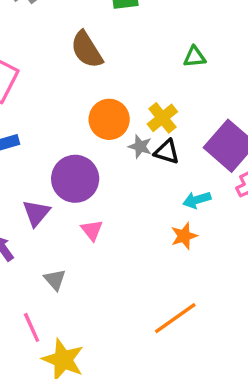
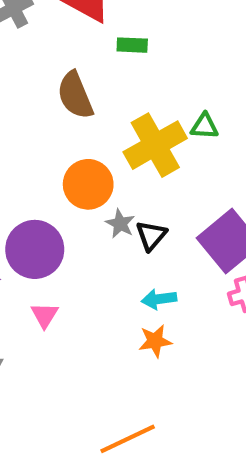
yellow cross: (162, 118) -> (155, 145), moved, size x1.6
black triangle: (167, 152) -> (151, 236), turned 44
cyan arrow: (197, 200) -> (159, 299), moved

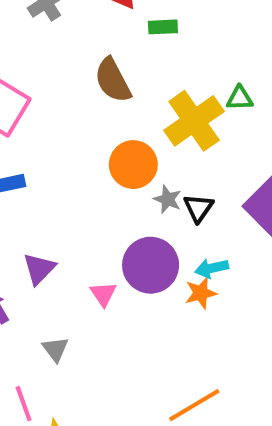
purple circle: (35, 249) -> (151, 265), moved
orange star: (155, 341) -> (201, 293), moved

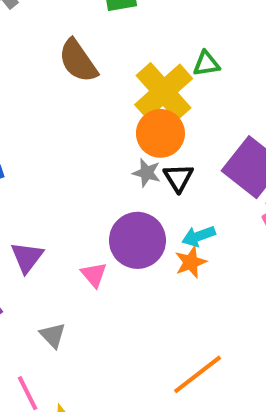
orange circle: (133, 165) -> (160, 133), moved

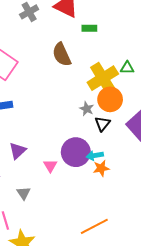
orange circle: (160, 133) -> (110, 99), moved
gray star: (147, 173) -> (87, 109), moved
cyan arrow: (199, 236) -> (95, 155), moved

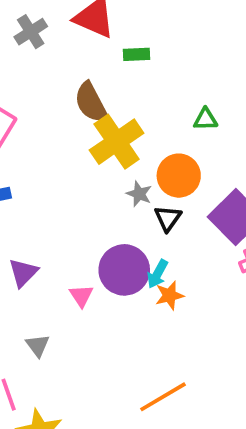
yellow cross: (103, 78) -> (117, 142), moved
cyan arrow: (95, 155) -> (157, 274), turned -49

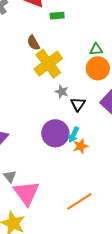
brown semicircle: (91, 102) -> (33, 43), size x0.7
orange circle: (179, 176) -> (98, 68), moved
pink triangle: (81, 296) -> (26, 193), moved, size x2.0

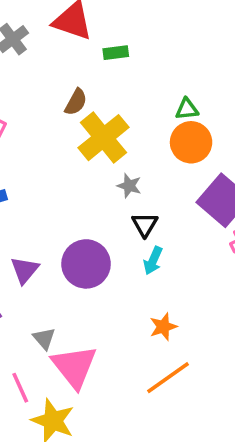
brown semicircle: (33, 43) -> (76, 102), turned -119
black triangle: (78, 104) -> (145, 224), moved
purple circle: (55, 133) -> (86, 264), moved
orange star: (81, 146) -> (163, 327), moved

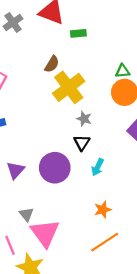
black triangle: (145, 224) -> (82, 143), moved

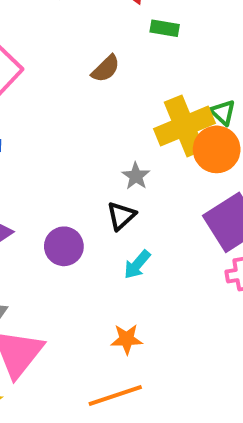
green triangle: (123, 71) -> (223, 112), turned 32
yellow cross: (69, 87) -> (184, 126), moved
purple circle: (55, 168) -> (64, 246), size x0.7

